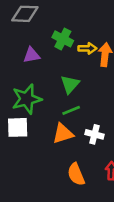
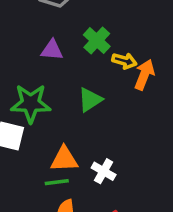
green line: (71, 110) -> (57, 182), moved

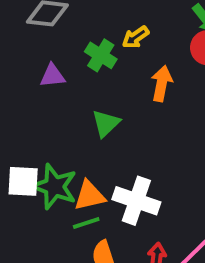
yellow arrow: (124, 61) -> (135, 37), moved, turned 140
green star: (31, 103) -> (54, 187), moved, turned 30
white cross: (104, 171) -> (136, 201), size x1.6

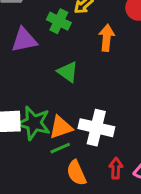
purple triangle: (52, 76) -> (24, 40), size x1.4
green triangle: (106, 123) -> (68, 72), turned -35

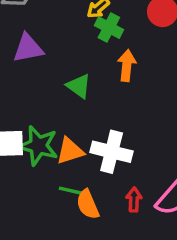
green cross: (59, 21) -> (109, 28), moved
orange arrow: (107, 38) -> (127, 65), moved
green line: (60, 148) -> (71, 191), moved, turned 36

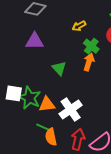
green cross: (109, 28) -> (91, 46), moved
white cross: (112, 152) -> (71, 110), turned 30
red arrow: (134, 200) -> (78, 139), size x1.5

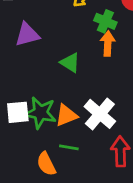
orange semicircle: (51, 137) -> (46, 164), moved

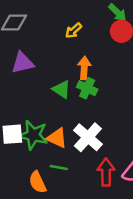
green cross: (105, 21) -> (87, 88), moved
orange arrow: (108, 44) -> (84, 68), moved
orange triangle: (66, 115) -> (57, 138), turned 45

